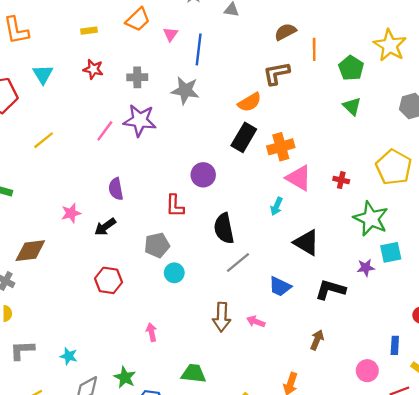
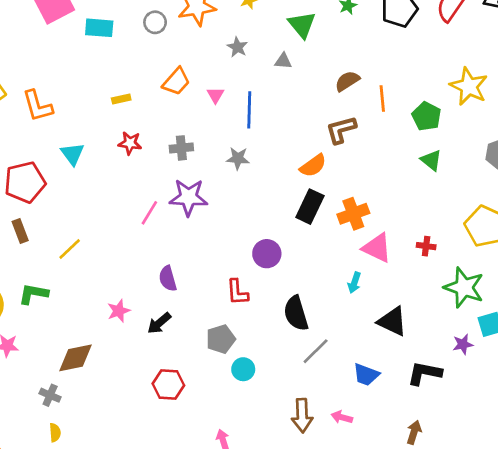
gray star: (185, 90) -> (238, 158), size x0.7
yellow line: (44, 140) -> (70, 249), moved

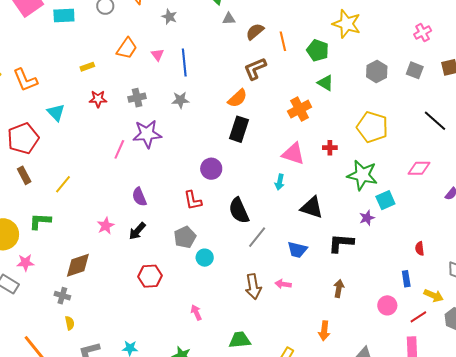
gray triangle: (283, 61) -> (229, 19), moved
orange cross: (353, 214) -> (300, 109), moved

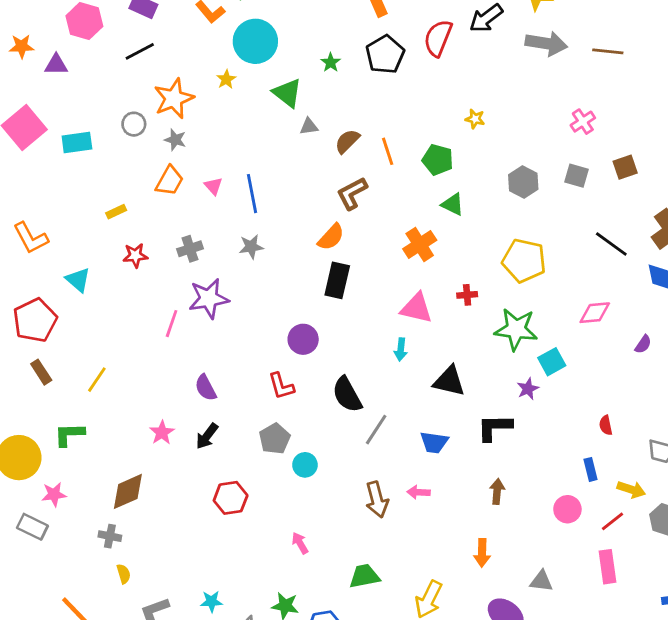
gray star: (169, 17) -> (175, 140), moved
yellow star: (347, 24) -> (475, 119), size x0.5

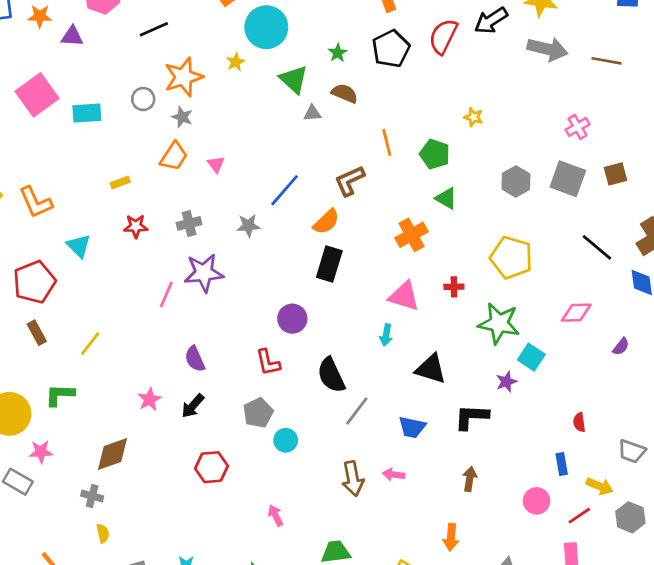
brown semicircle: (347, 141) -> (345, 93), moved, turned 64
gray square: (577, 176) -> (568, 179), size x1.5
blue line: (252, 194) -> (285, 190), moved, turned 48
cyan square: (552, 362) -> (531, 357), turned -32

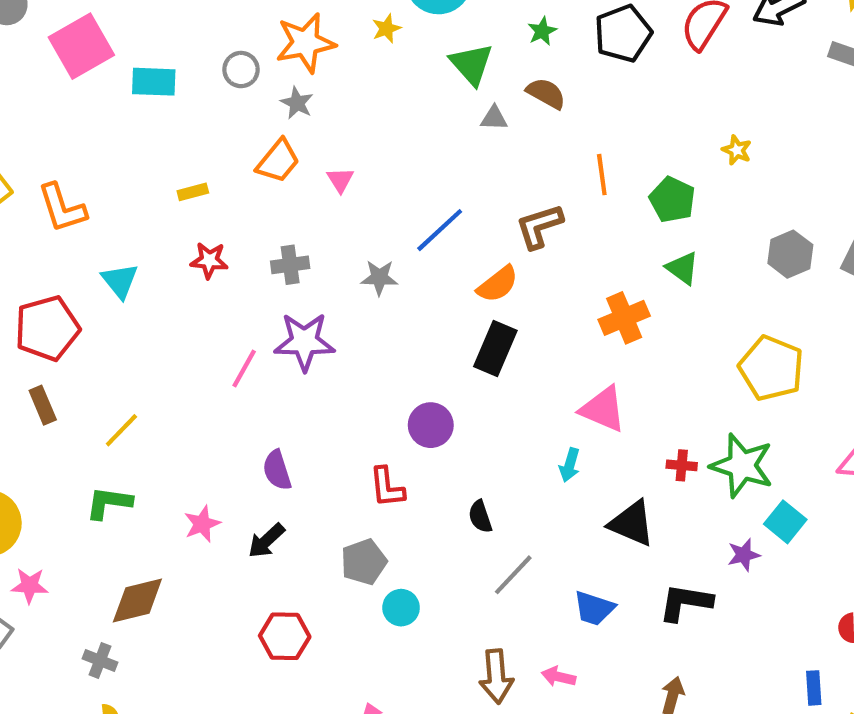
red cross: (454, 287) -> (682, 465), moved
black semicircle: (331, 375) -> (480, 517), size x0.6
green L-shape: (60, 395) -> (109, 503), moved

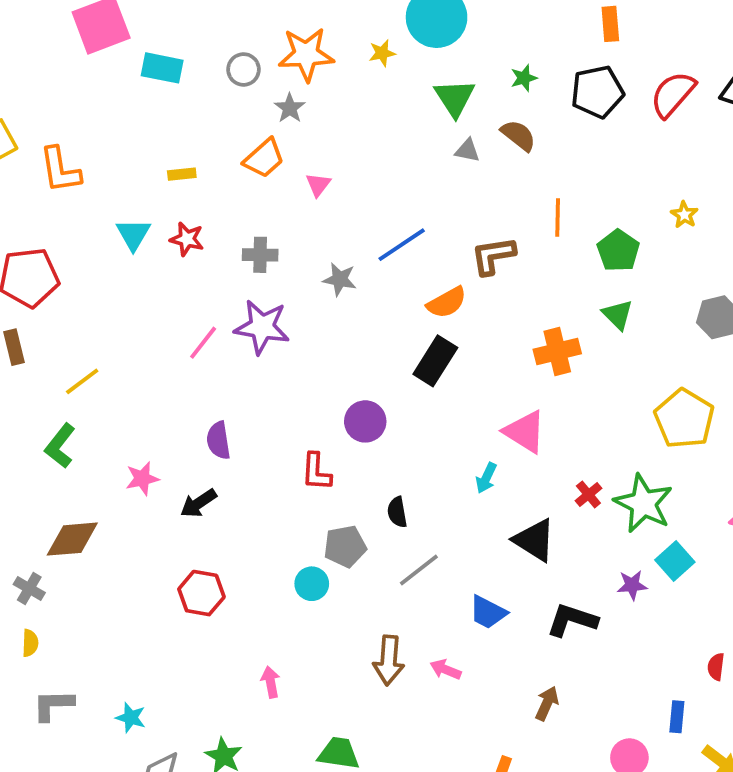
cyan triangle: (120, 281) -> (133, 234), moved
red cross: (682, 465) -> (588, 495), turned 36
green L-shape: (109, 503) -> (60, 446), turned -69
gray pentagon: (364, 562) -> (345, 546), moved

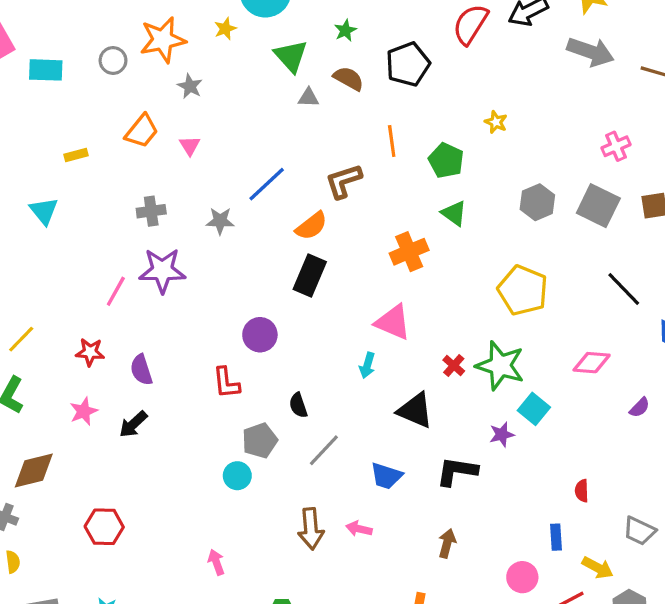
black pentagon: (597, 92) -> (408, 64), moved
gray star: (290, 108) -> (190, 86), moved
red star: (187, 239) -> (90, 352), moved
red hexagon: (201, 593) -> (104, 527), moved

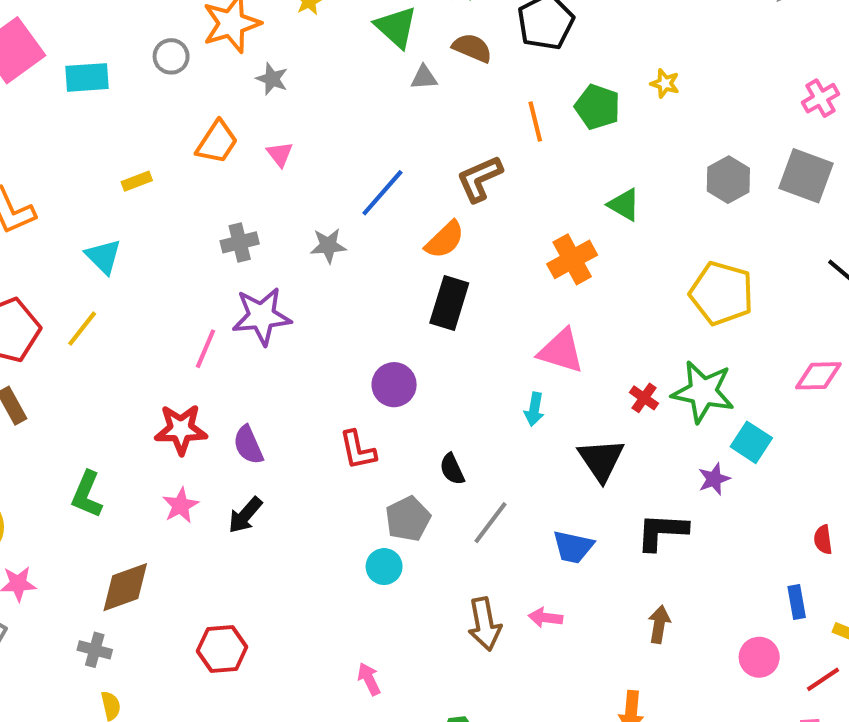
green pentagon: (446, 160) -> (597, 107), moved
yellow line: (21, 339) -> (82, 329), moved
red star: (90, 352) -> (181, 429), size x1.4
black triangle: (415, 410) -> (601, 460), turned 39

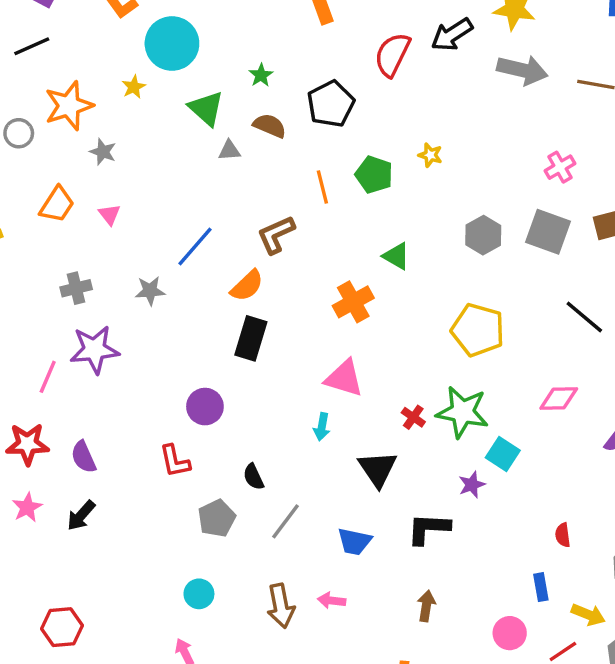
cyan circle: (384, 567) -> (199, 594), moved

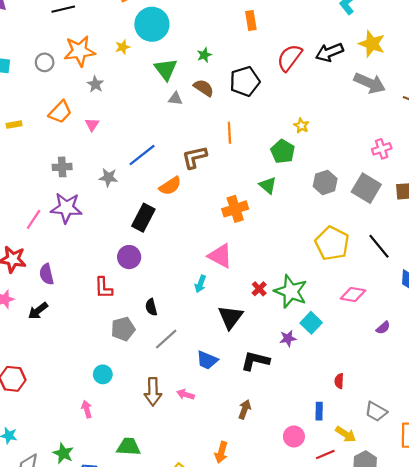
green pentagon: (374, 175) -> (283, 151), moved
yellow pentagon: (478, 330) -> (332, 243), moved
black rectangle: (251, 338) -> (143, 218), moved

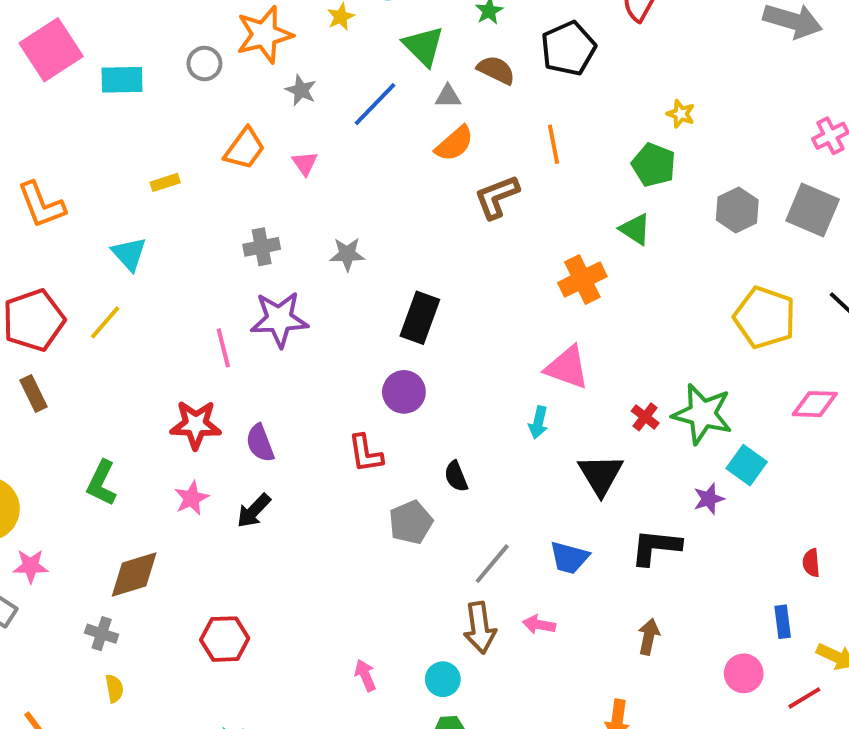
blue line: (142, 155) -> (375, 104), moved
orange semicircle: (170, 186) -> (454, 144), moved
pink line: (34, 219) -> (223, 348), turned -40
gray line: (166, 339) -> (492, 564), moved
cyan circle: (103, 374) -> (443, 679), moved

